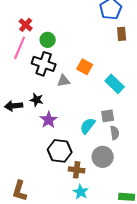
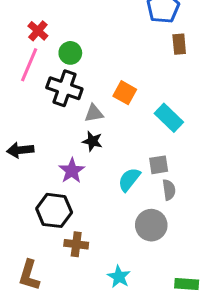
black star: (37, 100) -> (92, 141), moved
black hexagon: (60, 151) -> (54, 210), moved
brown cross: (77, 170) -> (76, 244), moved

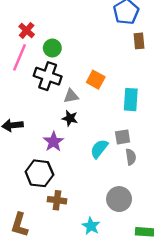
cyan rectangle: (169, 118) -> (131, 100), turned 50
gray circle: (151, 225) -> (119, 199), moved

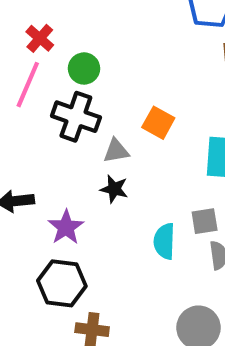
purple star: (53, 142) -> (66, 227), moved
cyan semicircle: (99, 149) -> (164, 241), turned -36

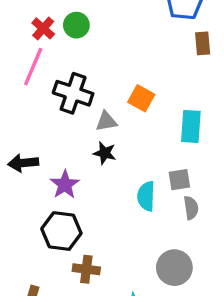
green circle: (84, 68) -> (76, 25), moved

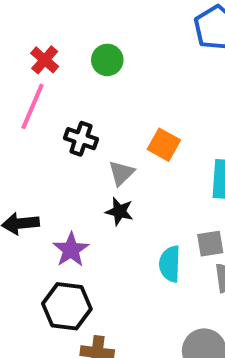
green circle: (76, 25) -> (107, 60), moved
black cross: (73, 93) -> (81, 139), size x0.7
gray triangle: (106, 121) -> (121, 173), turned -35

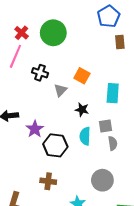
green circle: (107, 60) -> (53, 33), size x1.6
black star: (119, 211) -> (82, 110), moved
black hexagon: (67, 306) -> (55, 145), moved

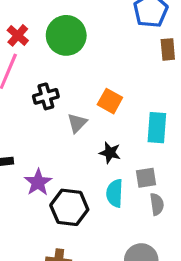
black cross: (40, 73) -> (46, 96), turned -35

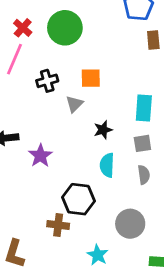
orange square: (110, 101) -> (91, 78), moved, turned -30
black star: (110, 153) -> (103, 130), turned -30
gray square: (146, 178) -> (142, 143), moved
black hexagon: (69, 207) -> (79, 199), moved

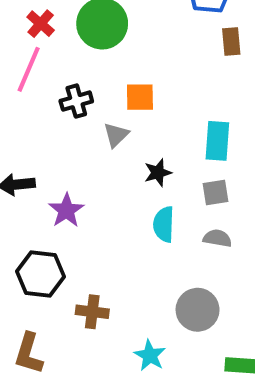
gray semicircle: (144, 175) -> (217, 238), turned -72
black hexagon: (79, 199) -> (41, 274), moved

